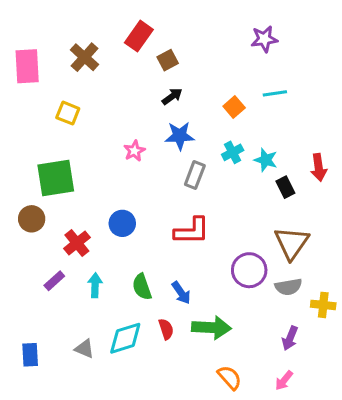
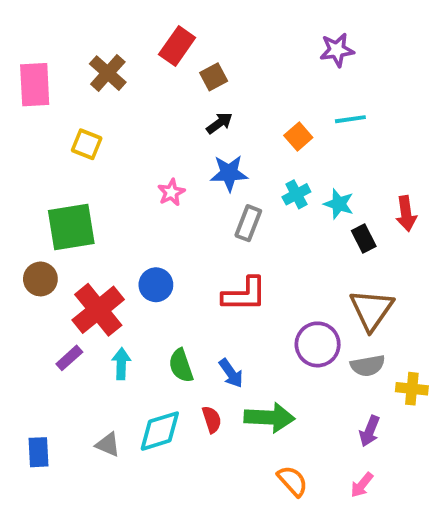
red cross: (77, 243) -> (98, 310), size x1.5

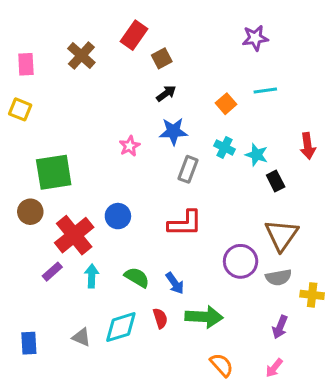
pink rectangle: (35, 85) -> (26, 64), size x0.7
yellow square: (87, 144) -> (20, 109), moved
cyan cross: (296, 194) -> (224, 147), turned -36
red arrow: (406, 214) -> (308, 146), moved
green semicircle: (181, 366) -> (137, 277), turned 140

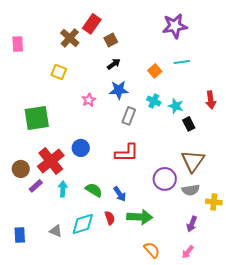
purple star: (255, 38) -> (175, 26), size x1.4
brown cross: (81, 55) -> (70, 38), moved
yellow square: (20, 109) -> (59, 72), moved
brown circle: (30, 212) -> (21, 169), moved

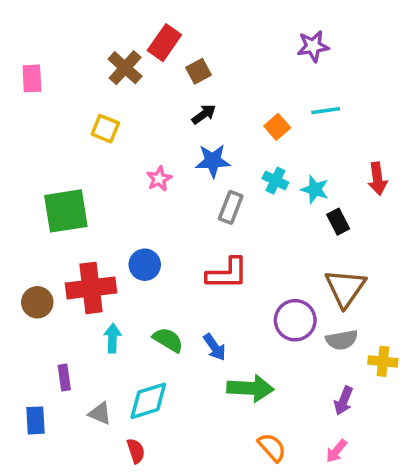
purple star: (175, 26) -> (313, 46), size x0.7
red cross: (51, 161) -> (91, 288), turned 32
purple rectangle: (36, 186) -> (64, 378), moved, turned -56
red semicircle: (110, 218) -> (136, 451), moved

